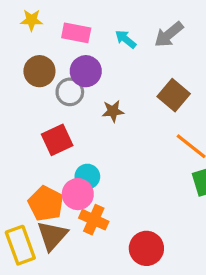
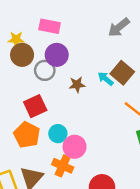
yellow star: (31, 20) -> (16, 39), moved
cyan arrow: (126, 39) -> (106, 79), moved
pink circle: (78, 194) -> (75, 147), moved
orange pentagon: (46, 204) -> (27, 135), moved

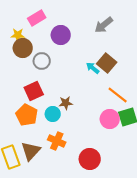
pink rectangle: (50, 26) -> (37, 18), moved, turned -42
purple circle: (57, 55) -> (61, 35), moved
brown star: (77, 85) -> (66, 103), moved
pink circle: (75, 147) -> (110, 119), moved

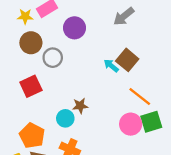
yellow star: (18, 35) -> (25, 16), moved
red square: (34, 91) -> (31, 86), moved
orange pentagon: (27, 115) -> (32, 136), moved

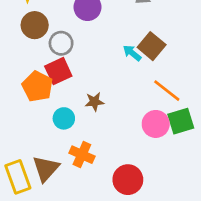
red square: (31, 86) -> (58, 71), moved
cyan circle: (65, 118) -> (64, 118), moved
orange pentagon: (32, 136) -> (37, 86), moved

